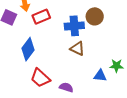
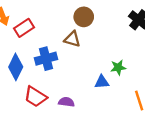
blue cross: (74, 26) -> (46, 59), moved
brown triangle: (77, 48) -> (72, 39), moved

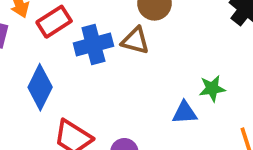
blue cross: (46, 59) -> (93, 45), moved

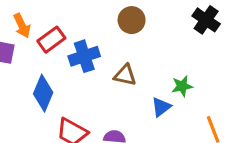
brown triangle: (135, 41) -> (125, 75), moved
blue triangle: (185, 113) -> (161, 107), turned -30

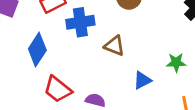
green star: (182, 86) -> (176, 63), moved

